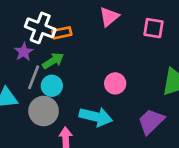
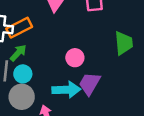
orange rectangle: (62, 33) -> (19, 28), size x1.5
purple trapezoid: (151, 121) -> (90, 84), moved

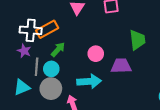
green arrow: (18, 53) -> (58, 49), moved
purple trapezoid: (90, 84) -> (121, 66), moved, turned 60

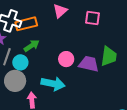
purple trapezoid: (121, 66) -> (89, 64), moved

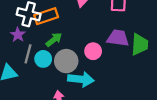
purple trapezoid: (89, 64) -> (118, 38), moved
gray circle: (15, 81) -> (66, 61), moved

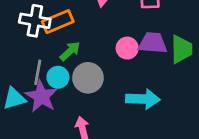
purple star: (18, 35) -> (41, 96), moved, size x1.6
pink circle: (93, 51) -> (127, 48), moved
cyan arrow: (81, 79) -> (143, 99), moved

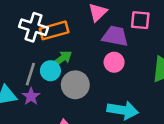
purple trapezoid: (153, 43) -> (115, 36), moved
cyan circle: (58, 77) -> (50, 71), moved
purple star: (41, 96) -> (31, 96), size x0.6

